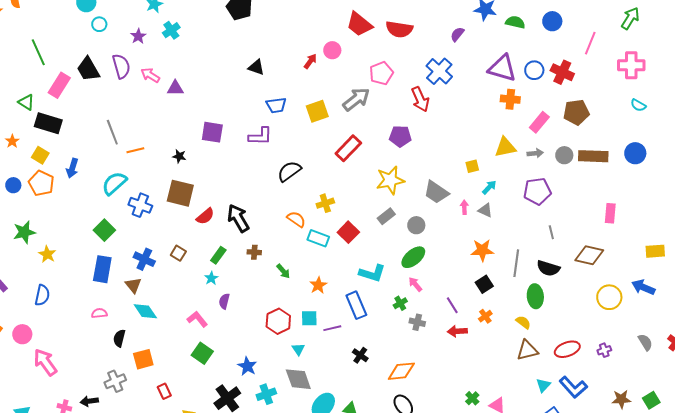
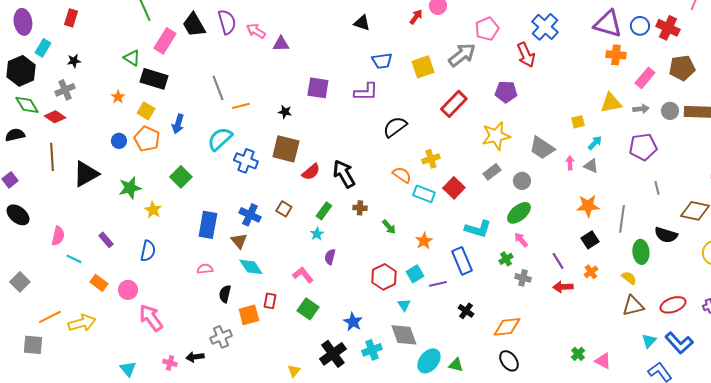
green square: (104, 230) -> (181, 177), moved
black semicircle: (548, 268) -> (666, 235), moved
cyan square: (309, 318) -> (415, 274), turned -30
red rectangle: (164, 391) -> (270, 301), moved, turned 35

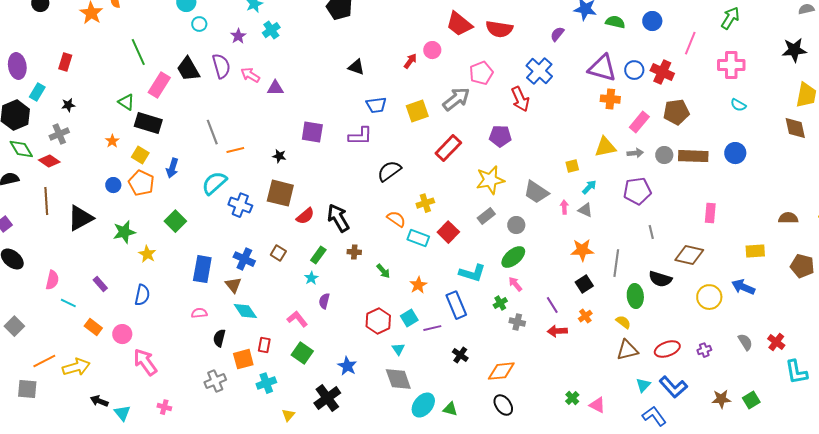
cyan cross: (372, 350) -> (266, 383), moved
black arrow: (195, 357) -> (99, 401), moved, turned 30

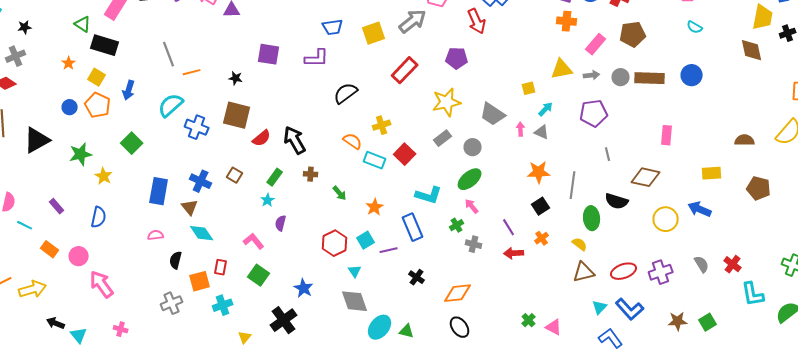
purple cross: (704, 350) -> (661, 272), size x1.6

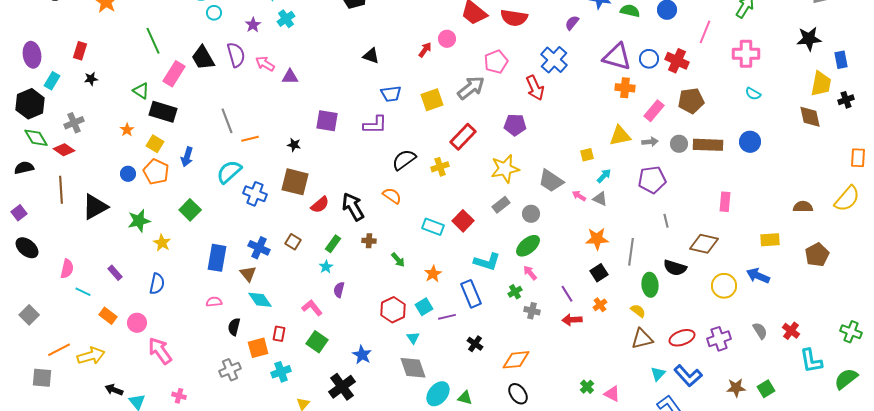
black star: (25, 27) -> (91, 79), moved
yellow cross: (382, 125) -> (440, 167), moved
pink arrow: (521, 129) -> (579, 196), turned -56
orange semicircle: (353, 141) -> (392, 196), moved
brown pentagon: (759, 188) -> (817, 255), turned 30

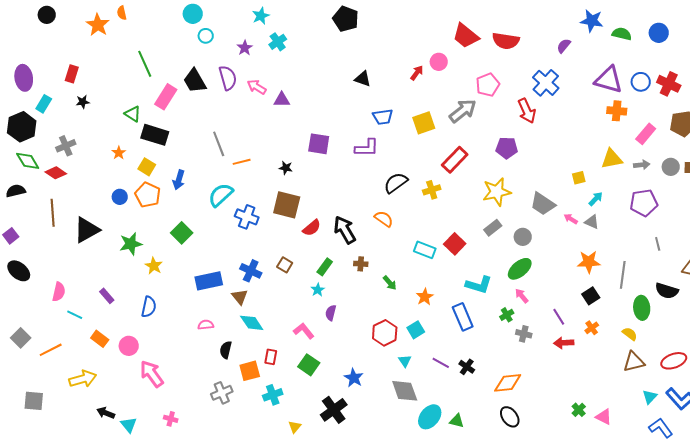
blue rectangle: (217, 258) -> (209, 281), turned 68
purple line: (447, 317) -> (441, 363), moved, turned 42
orange line: (59, 350) -> (51, 350), moved

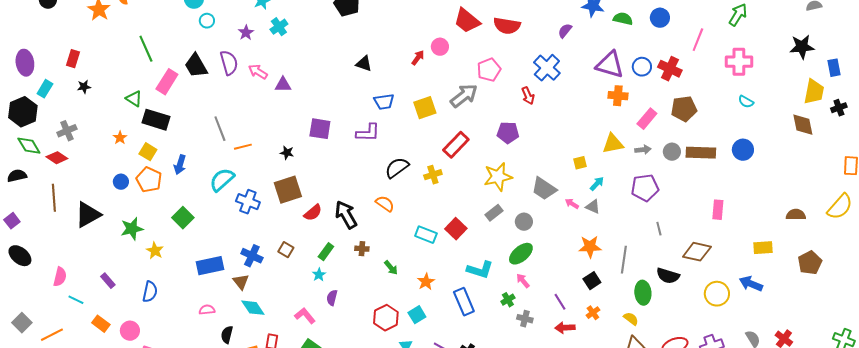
red arrow: (527, 111) -> (528, 96), size x0.7
brown square: (287, 205) -> (288, 190), turned -32

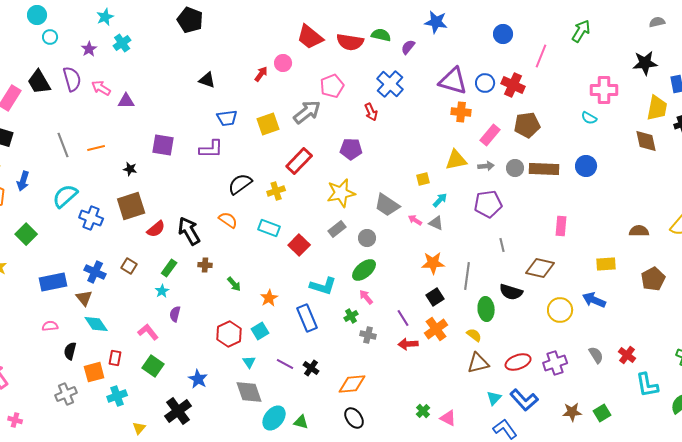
green semicircle: (623, 19) -> (381, 35), moved
pink cross: (739, 62) -> (604, 90), moved
orange line: (243, 147) -> (96, 148), moved
cyan rectangle: (426, 235) -> (269, 228), moved
orange cross: (593, 313) -> (436, 329), size x1.6

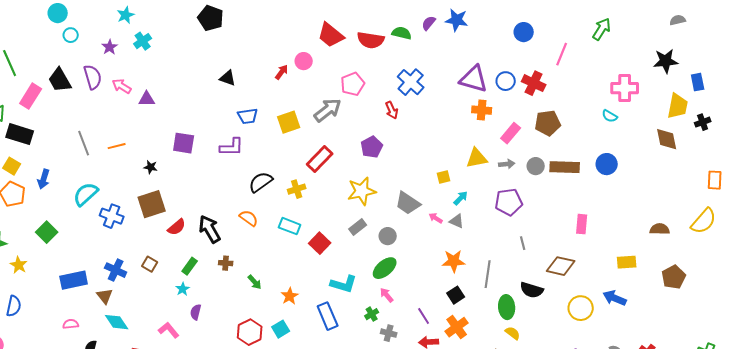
purple semicircle: (408, 47) -> (429, 23), moved
purple pentagon: (351, 149) -> (372, 147), turned -30
yellow semicircle: (474, 335) -> (513, 333), moved

